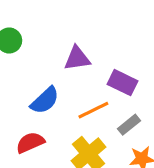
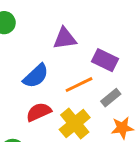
red semicircle: (30, 143) -> (39, 112), moved

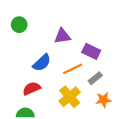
red semicircle: (39, 112) -> (32, 88), moved

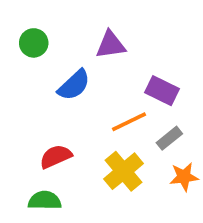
purple triangle: (62, 36) -> (111, 45), moved
blue semicircle: (42, 63) -> (74, 85), moved

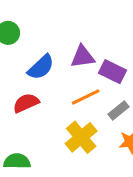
purple triangle: (111, 45) -> (83, 57), moved
red semicircle: (56, 157) -> (26, 103), moved

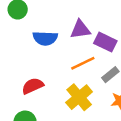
blue semicircle: (41, 67) -> (45, 38), turned 45
red semicircle: (26, 103) -> (33, 86), moved

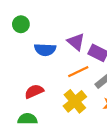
purple triangle: (80, 29) -> (76, 42), turned 48

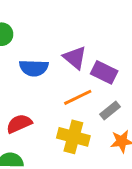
yellow cross: (75, 101) -> (73, 137), turned -35

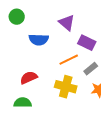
purple triangle: (75, 58) -> (67, 23), moved

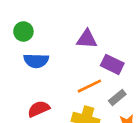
purple triangle: (67, 23) -> (87, 39), turned -36
blue semicircle: (39, 40) -> (36, 61), moved

